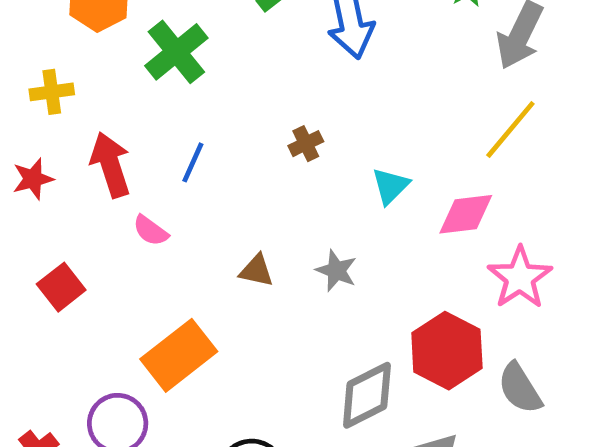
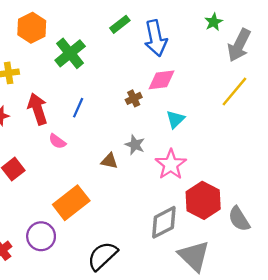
pink diamond: (466, 214) -> (161, 80), moved
gray star: (336, 271) -> (135, 145), moved
pink star: (520, 278) -> (171, 164), moved

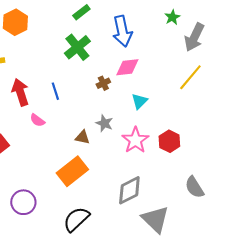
green rectangle: (120, 24) -> (81, 12), moved
green cross: (70, 53) -> (77, 47), moved
blue line: (78, 108) -> (55, 91), turned -42
red hexagon: (203, 200) -> (169, 141), moved, size x0.7
orange rectangle: (71, 203) -> (72, 171), moved

